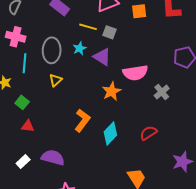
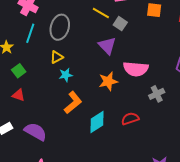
cyan star: (80, 48) -> (66, 75), moved
red semicircle: (148, 133) -> (130, 119), moved

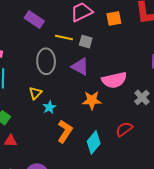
gray ellipse: (60, 27) -> (46, 61), moved
orange star: (108, 81) -> (92, 100), turned 30

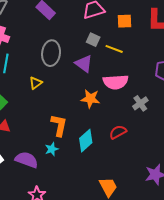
yellow line: (64, 38) -> (114, 49), moved
cyan star: (49, 107) -> (52, 149), moved
orange L-shape: (65, 131) -> (59, 125), turned -30

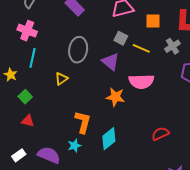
gray cross: (140, 103) -> (172, 46), moved
red semicircle: (118, 132) -> (160, 134), moved

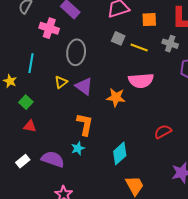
pink cross: (27, 31) -> (49, 28), moved
gray cross: (172, 46) -> (170, 44), turned -35
purple triangle: (110, 62) -> (84, 86), moved
cyan diamond: (109, 139) -> (120, 153), moved

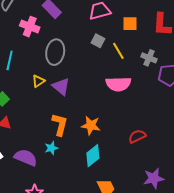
gray cross: (170, 44) -> (149, 58), moved
yellow line: (139, 48) -> (118, 51), turned 36
orange star: (116, 97) -> (91, 125), moved

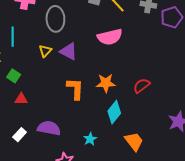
pink semicircle: (118, 84) -> (110, 37), moved
red semicircle: (137, 136) -> (142, 86), moved
cyan star: (51, 148) -> (90, 139), moved

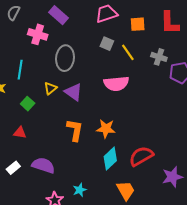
green square: (14, 76) -> (28, 104), moved
red semicircle: (142, 86) -> (141, 156), moved, size x1.4
cyan star: (90, 139) -> (80, 190), moved

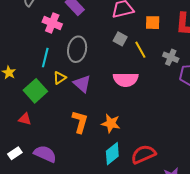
cyan line: (20, 70) -> (45, 58), moved
green square: (28, 104) -> (35, 91), size x1.6

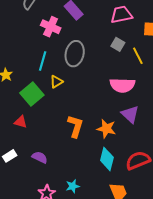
purple triangle: (82, 84) -> (130, 114), moved
purple semicircle: (45, 154) -> (40, 157), size x0.7
cyan diamond: (112, 154) -> (107, 159), turned -40

